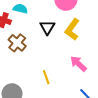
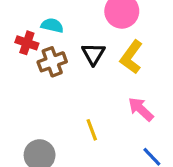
brown cross: (17, 43) -> (52, 62), moved, turned 30

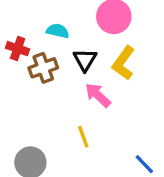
cyan semicircle: (52, 25) -> (58, 31), moved
pink arrow: (141, 109) -> (98, 95), moved

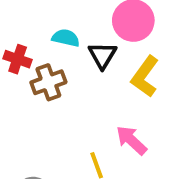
black triangle: (85, 60) -> (102, 55), moved
pink arrow: (98, 95) -> (131, 140), moved

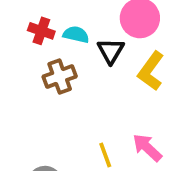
red cross: (18, 59) -> (41, 31), moved
pink arrow: (131, 140) -> (147, 148), moved

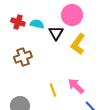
brown cross: (60, 77) -> (23, 57), moved

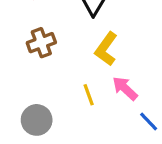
yellow L-shape: (78, 44) -> (106, 49), moved

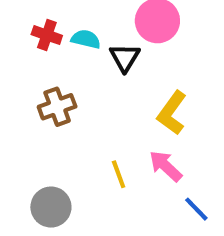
yellow L-shape: (106, 49) -> (172, 113), moved

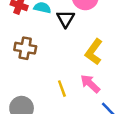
brown cross: (57, 107) -> (25, 48), turned 30

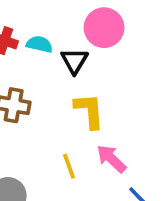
yellow L-shape: (94, 52) -> (89, 111), moved, turned 140

